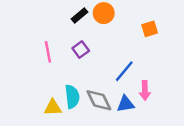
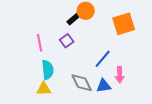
black rectangle: (79, 16) -> (74, 19), moved
orange square: (150, 29) -> (124, 24), size x1.6
cyan semicircle: (72, 97) -> (48, 70), moved

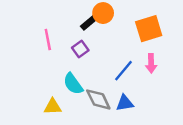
pink line: (40, 43) -> (48, 39), moved
cyan semicircle: (48, 70) -> (73, 84), moved, turned 150
pink arrow: (120, 75) -> (151, 63), moved

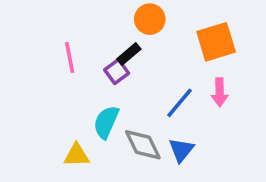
black rectangle: (89, 23) -> (129, 54), moved
cyan semicircle: (73, 84) -> (106, 122), turned 60
blue triangle: (125, 103) -> (181, 150), turned -42

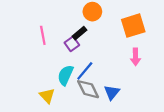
blue line: (179, 103) -> (85, 71), moved
yellow triangle: (77, 155) -> (47, 96), turned 49

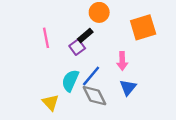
pink arrow: (135, 57) -> (122, 61), moved
blue triangle: (112, 92) -> (128, 87), moved

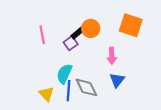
orange circle: (99, 12) -> (91, 28), moved
orange square: (143, 27) -> (131, 25), turned 35
blue line: (91, 76) -> (69, 91), moved, turned -36

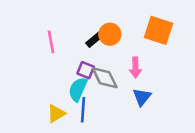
purple square: (71, 43) -> (86, 70), moved, turned -32
gray diamond: (86, 87) -> (105, 78), moved
yellow triangle: (46, 94) -> (56, 114), turned 42

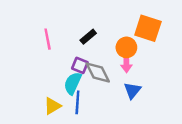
orange circle: (110, 34) -> (126, 47), moved

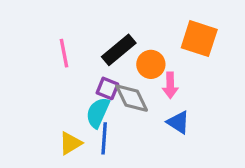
black rectangle: (88, 37) -> (119, 50), size x1.5
orange circle: (126, 47) -> (151, 64), moved
blue triangle: (132, 90) -> (178, 122), turned -36

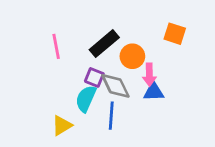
orange square: (199, 39) -> (175, 34), size x0.7
blue triangle: (178, 122) -> (154, 92), moved, turned -35
blue line: (104, 138) -> (111, 116), moved

